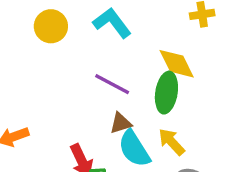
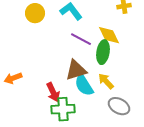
purple line: (112, 84) -> (81, 39), moved
brown triangle: (121, 123) -> (76, 70), size x1.6

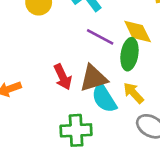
red arrow: (53, 92) -> (63, 77), moved

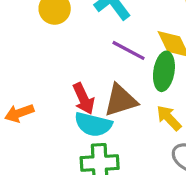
cyan semicircle: (104, 98) -> (93, 124), moved, turned -44

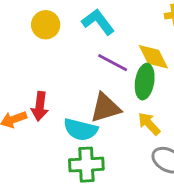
red arrow: (84, 99) -> (40, 106), moved, turned 32

